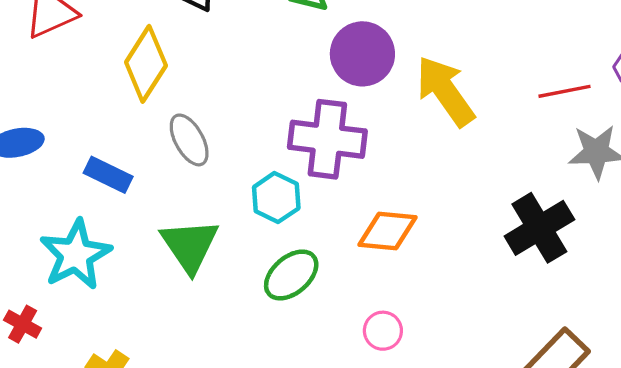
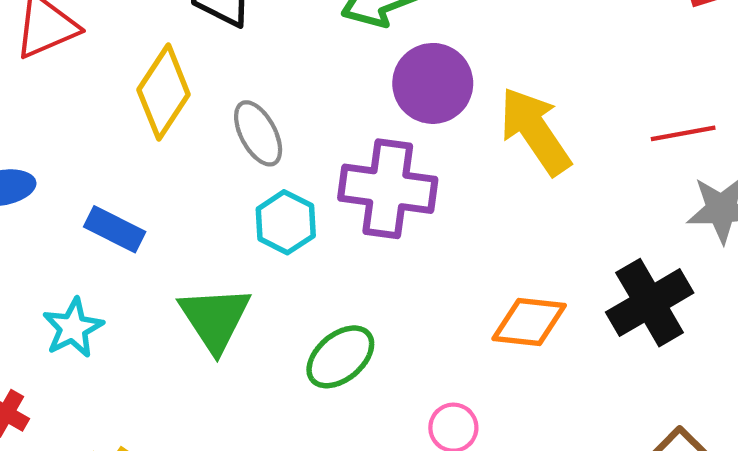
gray ellipse: (189, 140) -> (258, 133), moved
cyan hexagon: (276, 198) -> (286, 222), moved
orange diamond: (387, 231) -> (529, 322), moved
cyan star: (76, 255) -> (73, 328), size x0.7

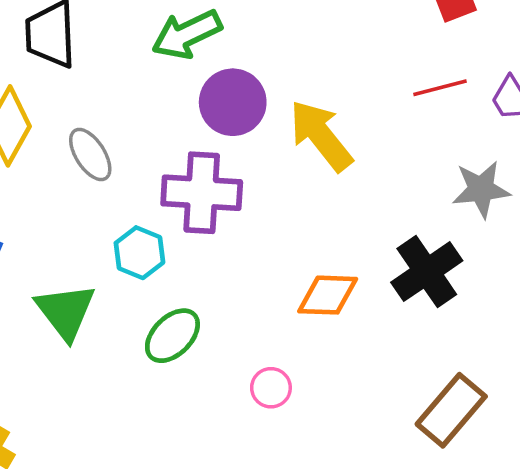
red line: (683, 133) -> (440, 88), moved
cyan hexagon: (286, 222) -> (139, 253), moved

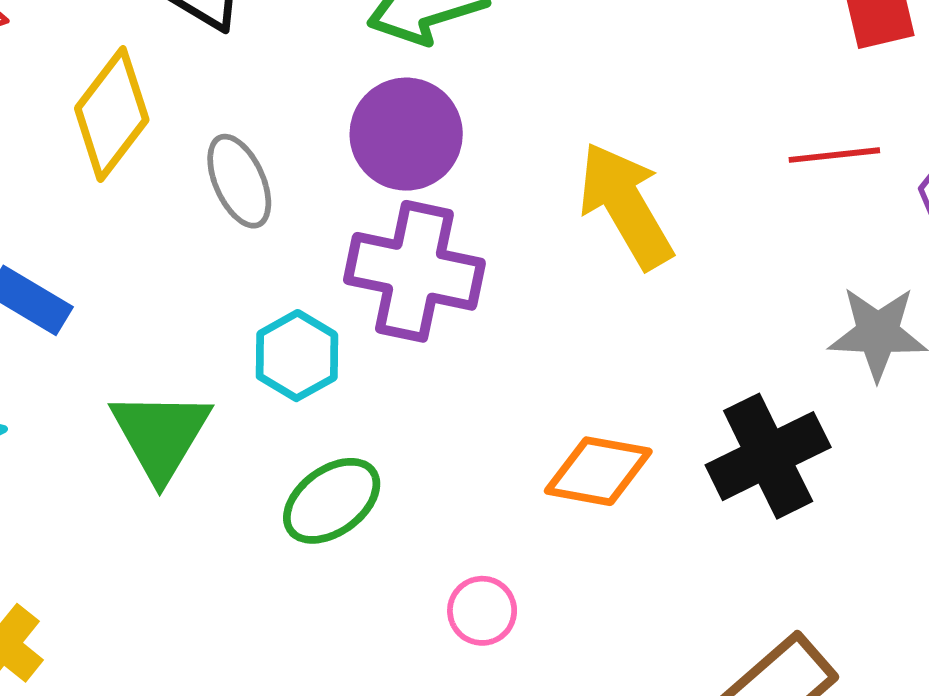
purple circle: (233, 102) -> (406, 134), moved

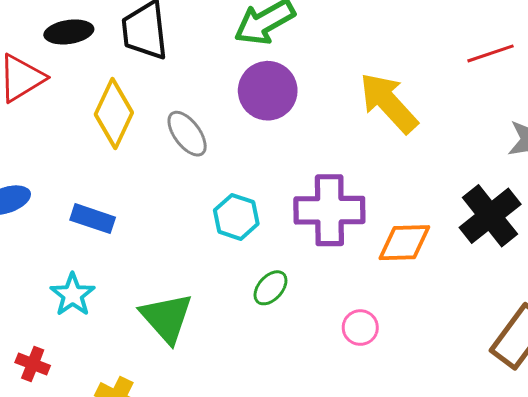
purple cross: (414, 271) -> (329, 210), moved
green triangle: (161, 435) -> (166, 318), moved
green ellipse: (332, 501) -> (270, 288), size x0.7

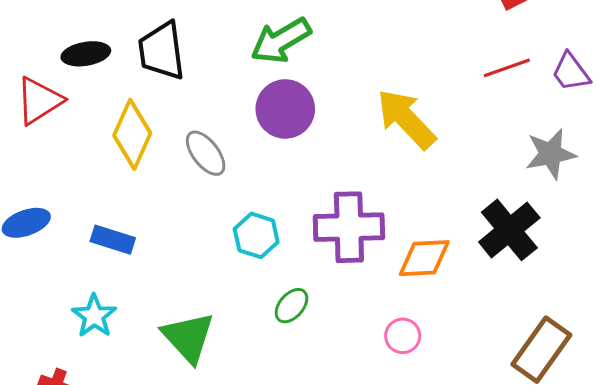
pink circle: (360, 328) -> (403, 336), moved

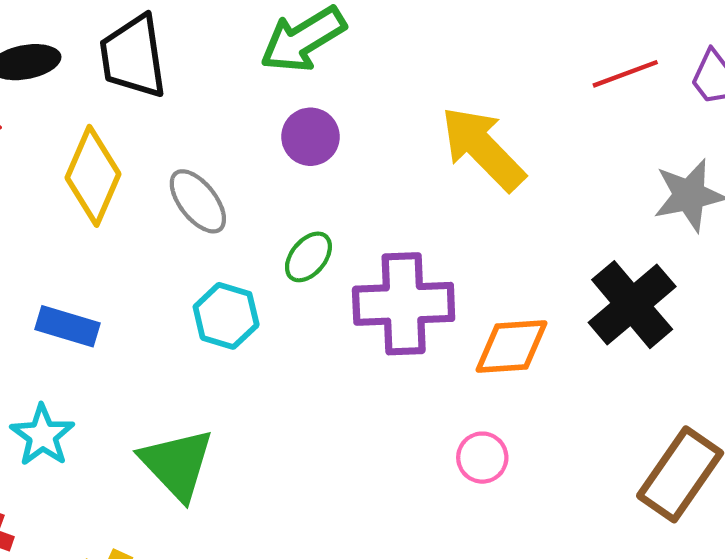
purple circle: (285, 109) -> (310, 137), size x0.7
cyan hexagon: (256, 235) -> (226, 316), moved
green ellipse: (291, 306) -> (308, 257), moved

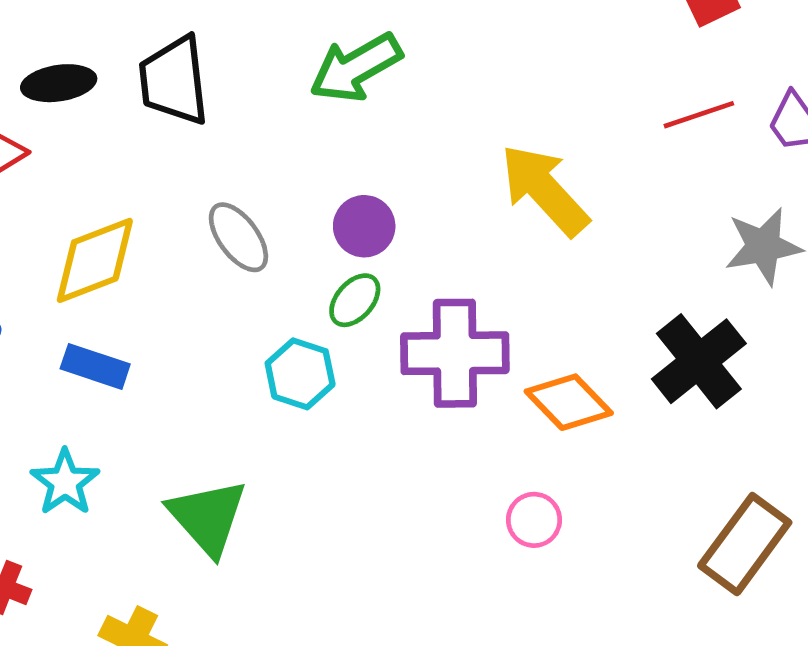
purple circle: (310, 137) -> (364, 226), moved
yellow diamond: (93, 176) -> (95, 260), moved, turned 44
cyan hexagon: (226, 316) -> (300, 374), moved
orange diamond: (512, 346) -> (569, 402), turned 48

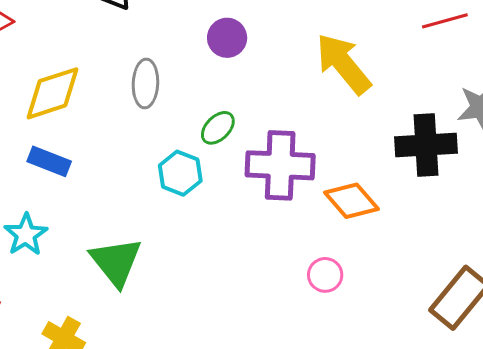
purple circle: (364, 226) -> (227, 38), moved
gray ellipse: (238, 237) -> (145, 83), turned 36
black cross: (699, 361) -> (426, 145), moved, turned 32

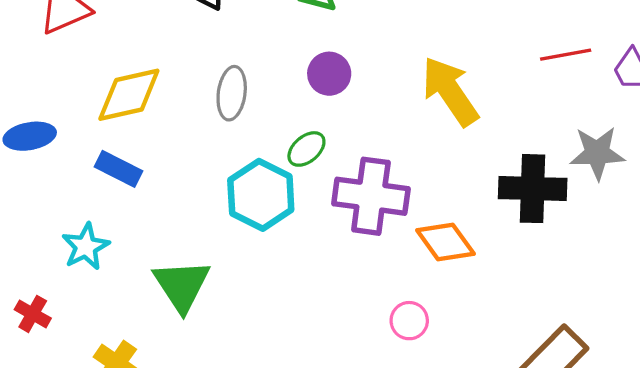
purple circle: (227, 38) -> (329, 74), moved
cyan hexagon: (180, 173) -> (261, 195), size x1.4

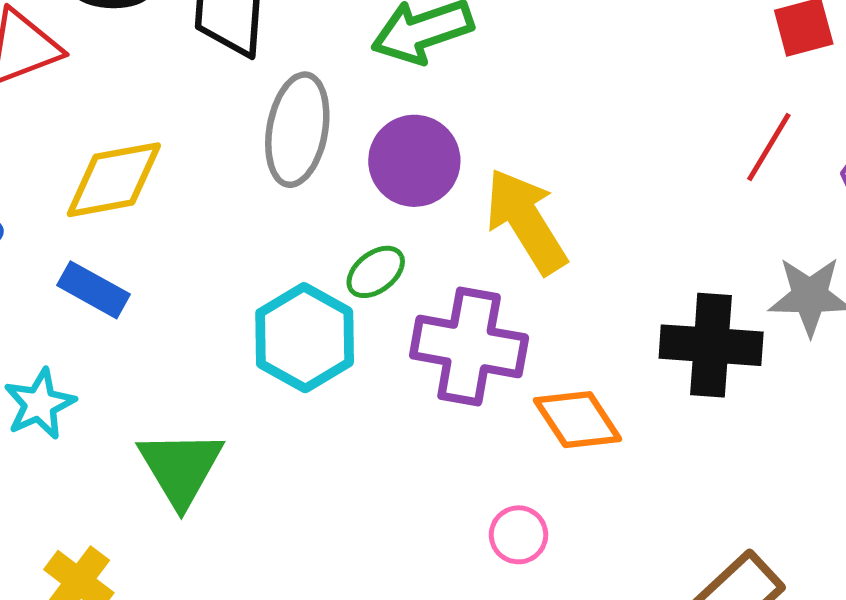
red line: (566, 55) -> (769, 147), turned -51
purple circle: (329, 74) -> (414, 161), size x1.4
yellow arrow: (450, 91) -> (526, 221), moved
gray ellipse: (232, 93) -> (297, 130), moved, size x1.4

